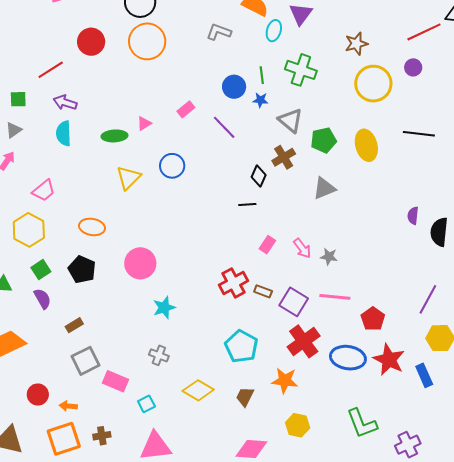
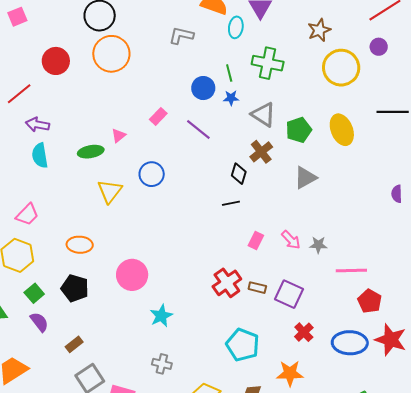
pink line: (335, 297) -> (351, 270), moved
red cross: (304, 341) -> (304, 332), size x0.6

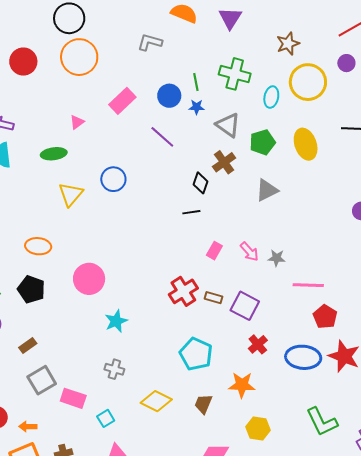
cyan ellipse: (236, 27) -> (271, 97), moved
pink rectangle: (158, 116) -> (122, 101), moved, size x1.5
pink triangle: (119, 135) -> (77, 122), moved

